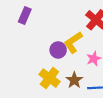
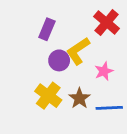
purple rectangle: (25, 15) -> (47, 29), moved

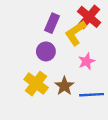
purple rectangle: (47, 29) -> (52, 23), moved
yellow L-shape: (78, 51) -> (75, 33), moved

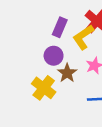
brown star: (64, 86) -> (67, 73), moved

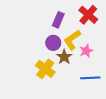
yellow L-shape: (83, 37) -> (72, 40), moved

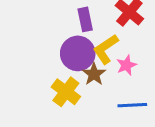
purple rectangle: (58, 20) -> (85, 19), turned -35
purple circle: (53, 43) -> (78, 53), size x1.5

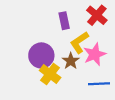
purple circle: (78, 53) -> (41, 55), moved
pink star: (126, 65) -> (95, 54), size x1.5

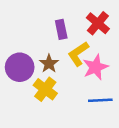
purple circle: (41, 55) -> (20, 67), moved
brown star: (71, 61) -> (49, 64), moved

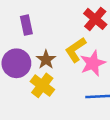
purple rectangle: (61, 29) -> (26, 25), moved

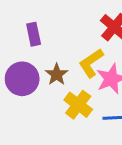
yellow cross: (42, 85) -> (78, 105), moved

